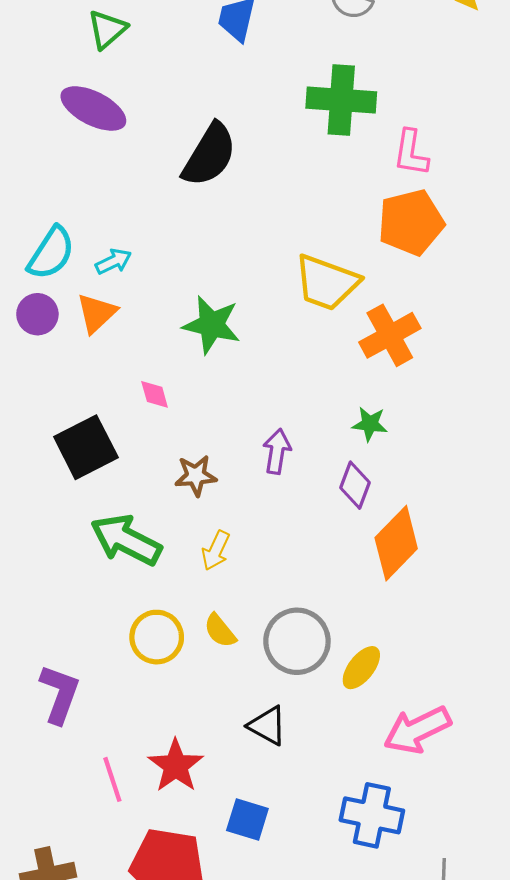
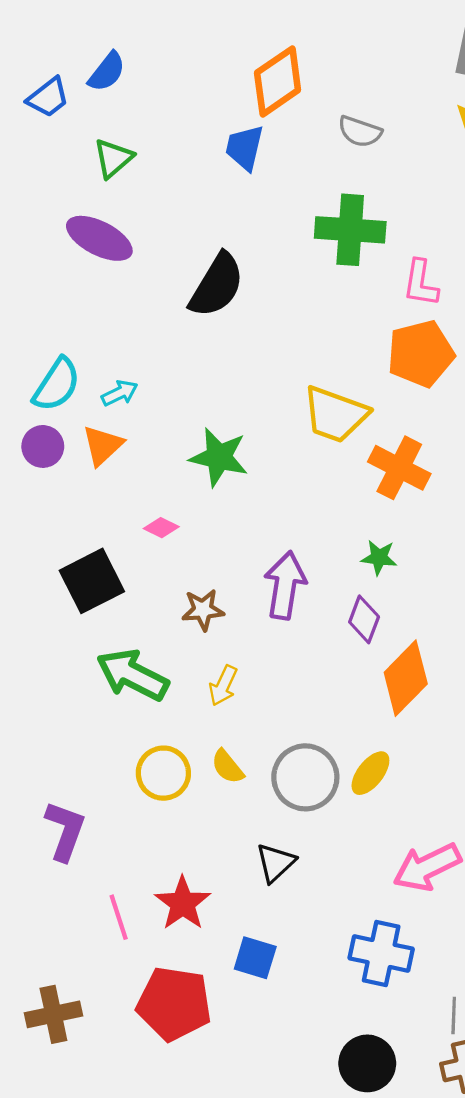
orange cross: (390, 335) -> (399, 468), turned -34
pink diamond: (155, 394) -> (161, 528), turned -48
purple arrow: (277, 451) -> (285, 585), size x1.5
yellow ellipse: (361, 668) -> (370, 773), moved
black triangle: (267, 726) -> (275, 863), turned 48

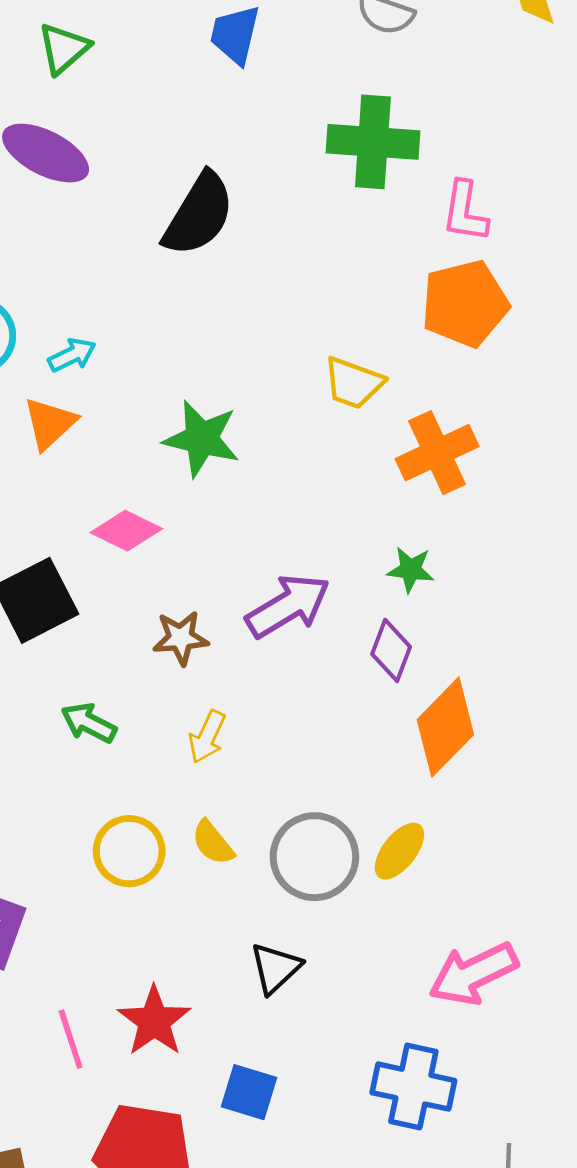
yellow trapezoid: (335, 414) -> (353, 383), size x0.7
orange cross: (399, 468) -> (437, 453), turned 38
pink diamond: (161, 528) -> (126, 531), size x1.5
purple arrow: (285, 585) -> (288, 606), turned 50
green arrow: (132, 675) -> (89, 723), size x0.6

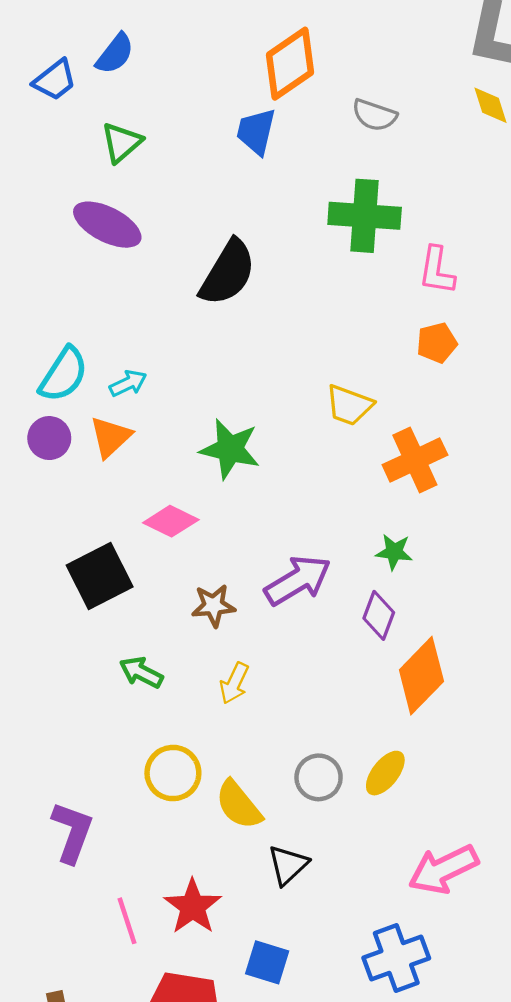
orange pentagon: (465, 304) -> (437, 343), size x0.6
yellow semicircle: (213, 843) -> (239, 805), moved, size x1.4
gray circle: (314, 857) -> (319, 777), size x0.7
blue cross: (413, 1087) -> (396, 958), turned -32

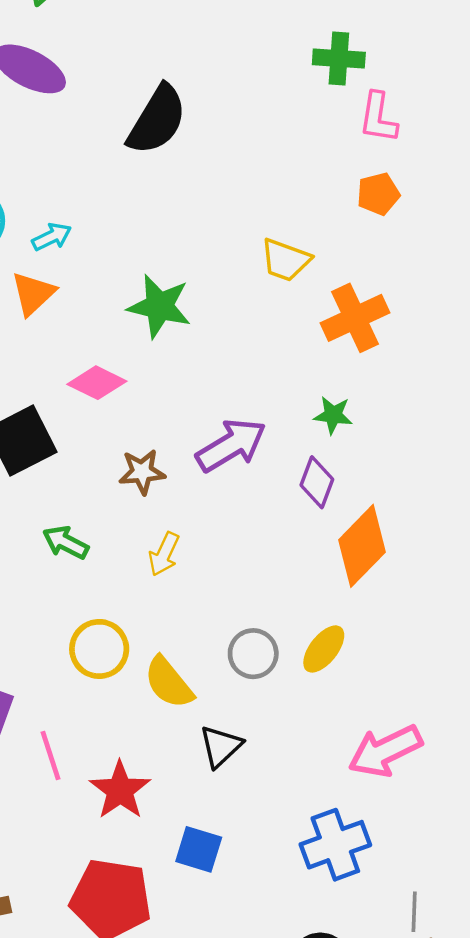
green cross: (365, 216) -> (339, 59), moved, size x0.7
pink line: (127, 921) -> (51, 755), moved

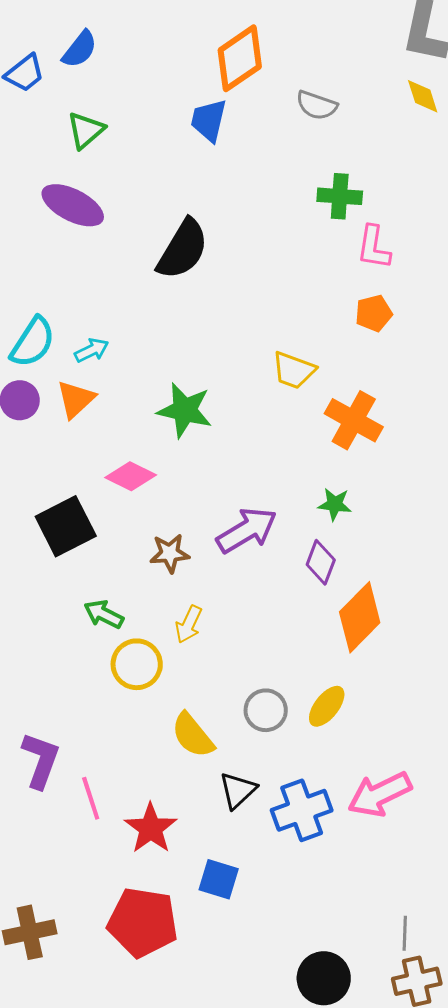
orange cross: (355, 318) -> (354, 420), turned -36
yellow circle: (99, 649) -> (137, 664), moved
blue cross: (335, 845) -> (302, 810), moved

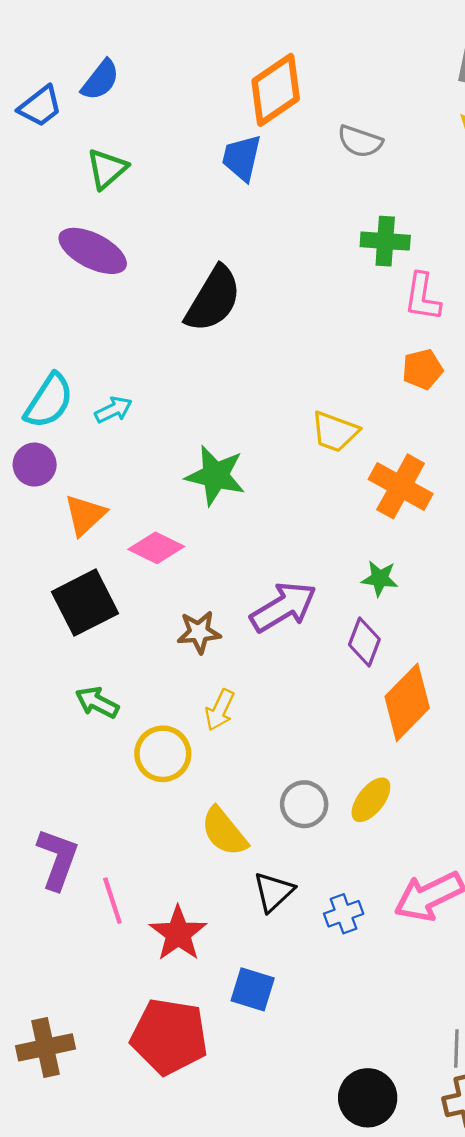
orange triangle: (76, 399) -> (85, 515), moved
green arrow: (104, 614) -> (97, 702), moved
blue cross: (302, 810) -> (344, 914), size x0.6

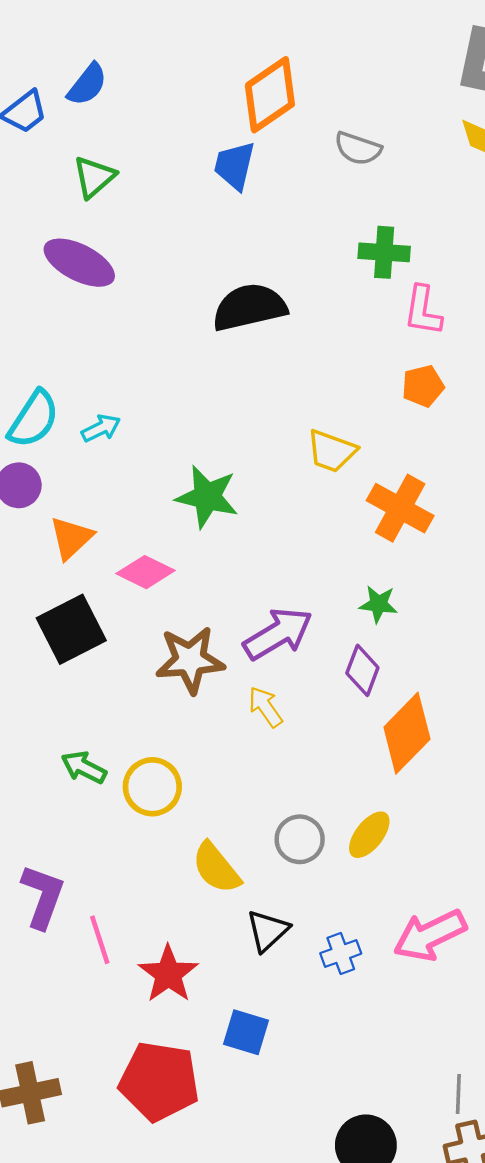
black semicircle: (213, 299) -> (249, 307), moved, turned -134
brown star: (199, 632) -> (190, 660), size x1.5
green arrow: (97, 702) -> (84, 767), moved
yellow arrow: (220, 710) -> (265, 707), moved, turned 120

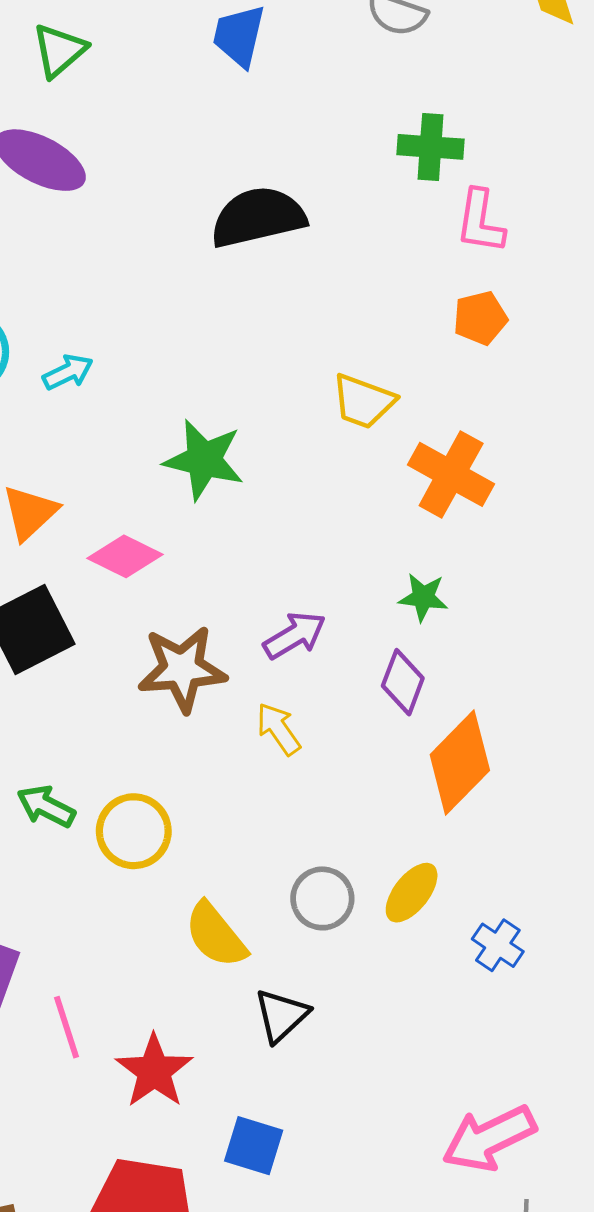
purple arrow: (278, 634) -> (295, 635), size x0.7
pink arrow: (430, 935) -> (489, 1138), moved
blue cross: (341, 953) -> (498, 945), moved, turned -36

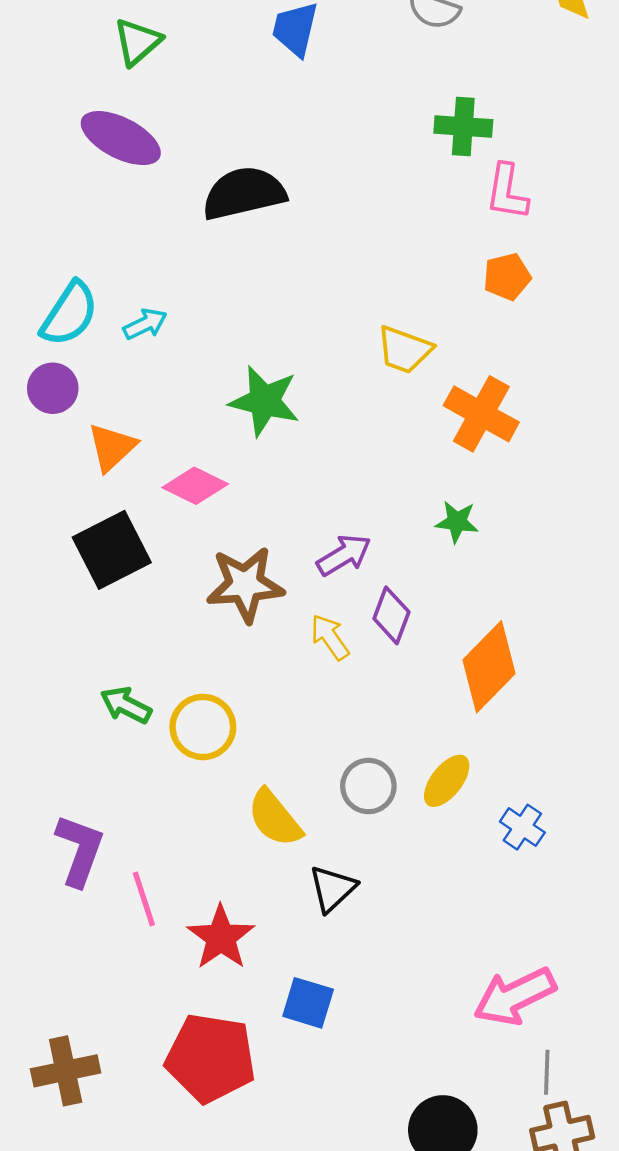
black semicircle: (258, 217) -> (244, 193), moved
purple diamond: (403, 682) -> (391, 615), moved

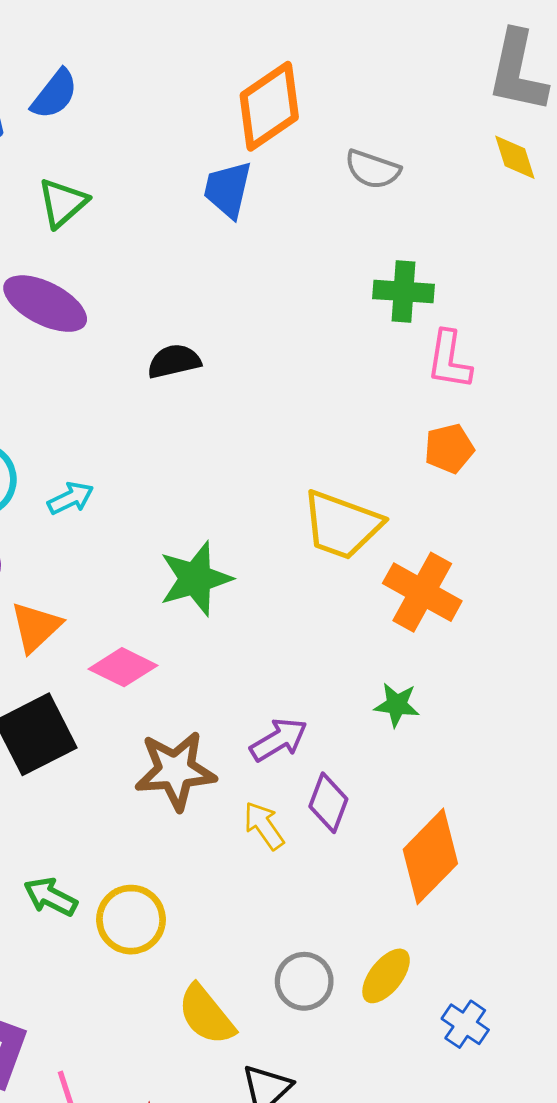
black semicircle: (244, 193) -> (174, 361), size x0.6
yellow trapezoid: (404, 350) -> (342, 525), size x1.4
green star: (264, 401) -> (195, 579), turned -30

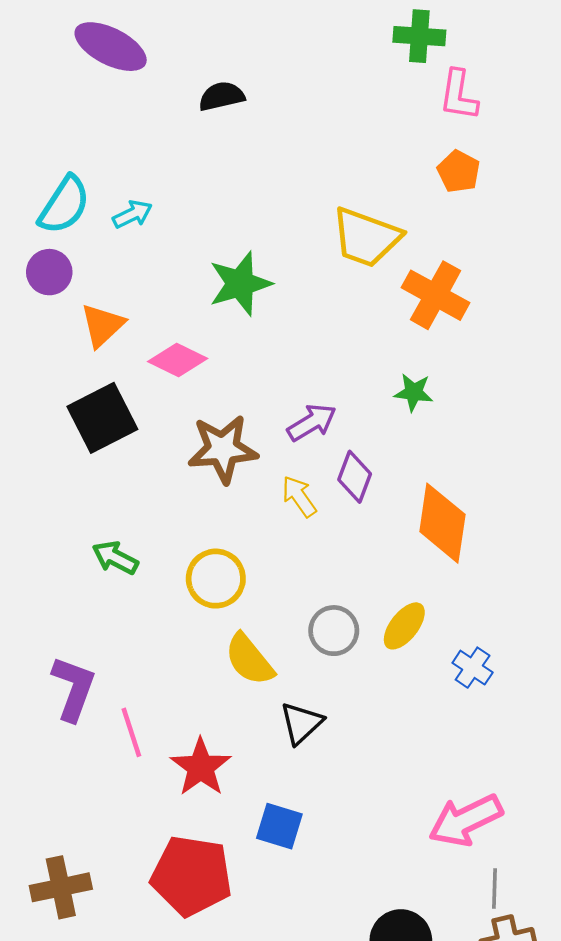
orange pentagon: (449, 448) -> (459, 171), turned -30
orange diamond: (430, 856) -> (442, 523), turned -36
yellow circle: (131, 920) -> (216, 579), moved

